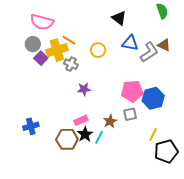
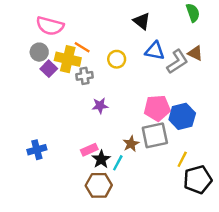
yellow cross: (57, 50) -> (68, 59), turned 30
gray cross: (71, 64) -> (84, 76), turned -32
gray square: (130, 114) -> (155, 135), size x1.6
pink rectangle: (81, 120) -> (89, 150), moved
brown hexagon: (67, 139) -> (99, 185), moved

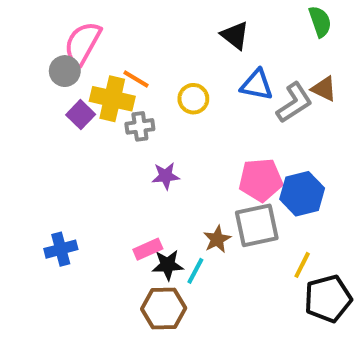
pink semicircle: (50, 26) -> (83, 43), turned 104
gray circle: (39, 52) -> (65, 71), moved
black star: (101, 159) -> (168, 265), turned 30

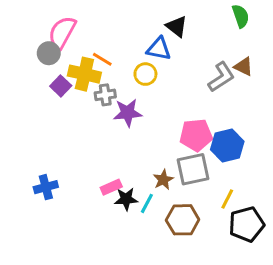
blue triangle: (257, 85) -> (159, 49), moved
purple star: (166, 176) -> (128, 113), moved, size x1.4
brown hexagon: (164, 308) -> (183, 220), moved

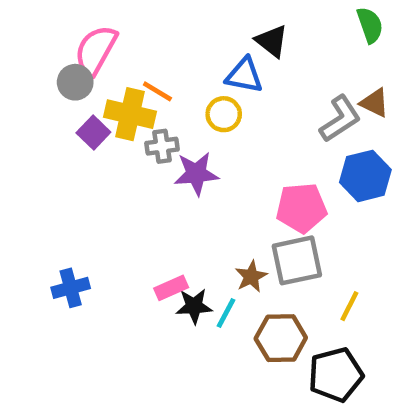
blue hexagon: (227, 145) -> (365, 176), moved
black pentagon: (247, 224) -> (336, 375), moved

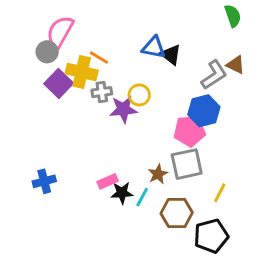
black triangle: (272, 41) -> (171, 55), moved
yellow circle: (224, 114) -> (139, 95), moved
purple square: (93, 132) -> (59, 83), size x1.4
blue hexagon: (365, 176) -> (204, 111), moved

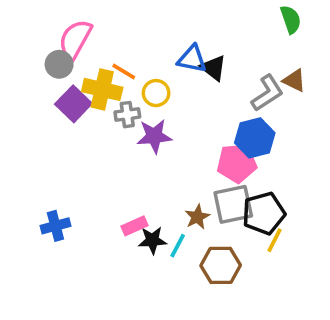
yellow circle: (139, 95) -> (156, 93), moved
black pentagon: (211, 236) -> (264, 213), moved

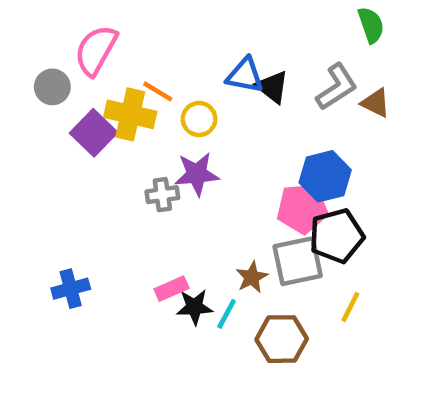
gray circle: (59, 64) -> (52, 87), moved
gray L-shape: (267, 93) -> (337, 87), moved
gray cross: (127, 115) -> (162, 195), moved
black pentagon: (264, 213) -> (337, 236), moved

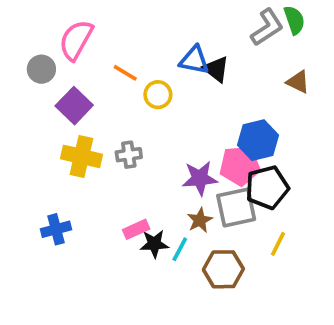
gray L-shape: (337, 87) -> (267, 27), moved
yellow cross: (130, 114) -> (81, 156), moved
purple star: (197, 174) -> (200, 178), moved

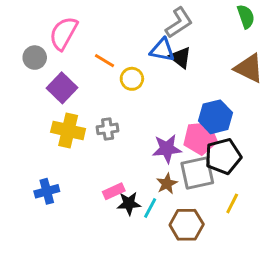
gray L-shape: (267, 27) -> (179, 23), moved
brown triangle: (298, 82) -> (249, 68), size x1.5

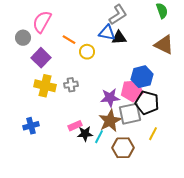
black triangle: (181, 58) -> (119, 38), turned -42
black pentagon: (223, 156) -> (147, 103), turned 30
brown star: (167, 184) -> (110, 121), size x1.6

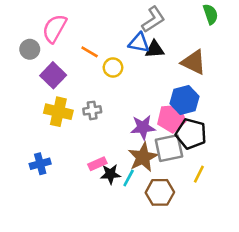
brown triangle: (164, 45) -> (194, 62), moved

